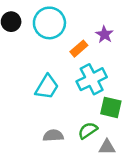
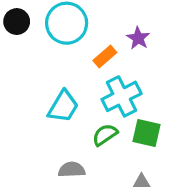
green semicircle: (88, 130) -> (105, 135), moved

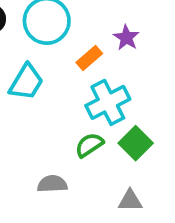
cyan trapezoid: (63, 106) -> (26, 82), moved
green square: (146, 133) -> (136, 143), turned 32

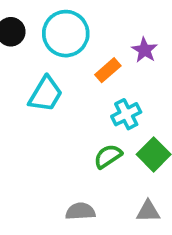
cyan cross: (108, 102) -> (126, 114), size x0.7
gray semicircle: (52, 184) -> (80, 211), moved

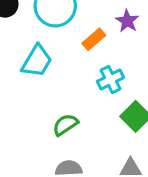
green semicircle: (108, 156) -> (65, 125), moved

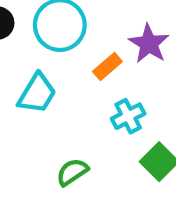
purple star: (127, 21) -> (149, 44), size x1.4

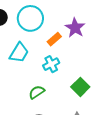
cyan cross: (128, 116) -> (51, 64), moved

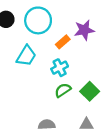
purple star: (75, 28) -> (84, 30), turned 30
green semicircle: (37, 92) -> (63, 90), moved

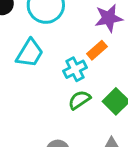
orange rectangle: (63, 42) -> (97, 50), moved

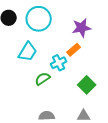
green semicircle: (79, 100) -> (43, 79), moved

